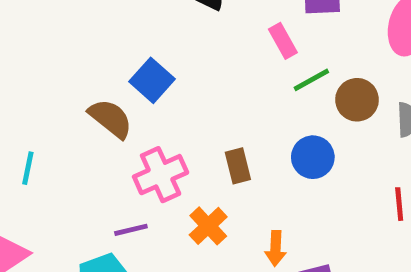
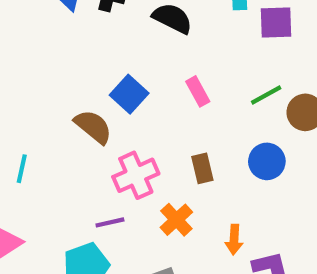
pink rectangle: (283, 41) -> (198, 91), moved

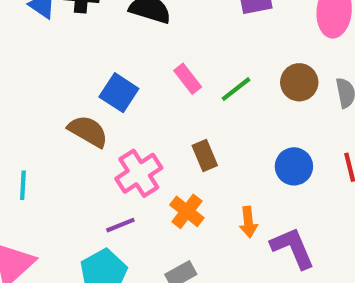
green line: (266, 95) -> (236, 89), moved
blue circle: (267, 161) -> (294, 166), moved

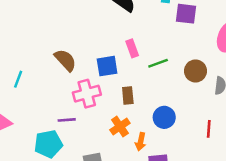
blue square: (119, 93) -> (107, 66), moved, turned 30
blue circle: (294, 166) -> (164, 117), moved
orange cross: (187, 211) -> (120, 127), moved

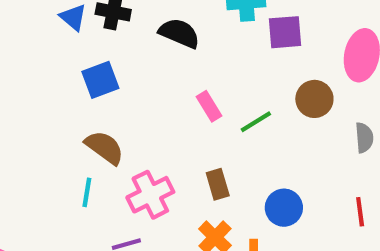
blue square: (107, 66) -> (100, 80), moved
brown circle: (195, 71) -> (314, 99), moved
cyan line: (18, 79) -> (87, 192), moved

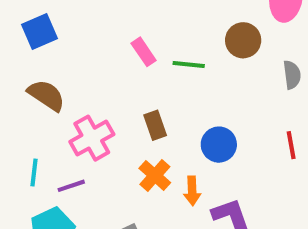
green line: (256, 122) -> (189, 64), turned 40
cyan line: (87, 192) -> (34, 173), moved

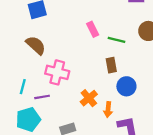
brown rectangle: (155, 125) -> (111, 65), moved
pink cross: (92, 138) -> (57, 72), turned 35

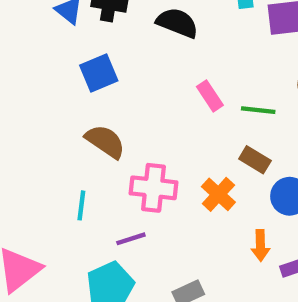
brown rectangle: (111, 65) -> (255, 160), turned -40
cyan line: (23, 87) -> (81, 205), moved
orange cross: (89, 98) -> (218, 194), moved

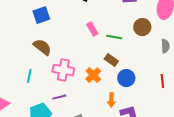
purple line: (131, 239) -> (59, 97), moved

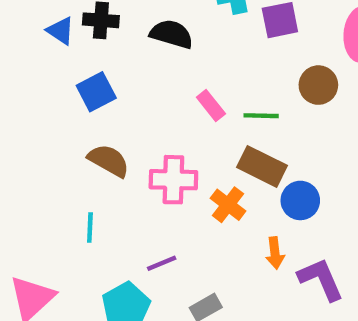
brown rectangle: (111, 60) -> (262, 166), size x1.5
pink cross: (63, 70) -> (173, 180), moved

